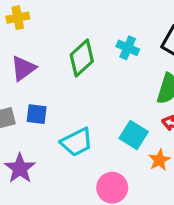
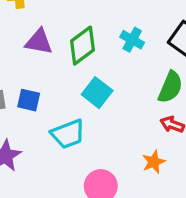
purple triangle: (23, 68) -> (39, 42), moved, turned 40
cyan square: (134, 135) -> (97, 93), moved

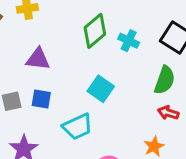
purple triangle: (39, 42) -> (38, 59), moved
green diamond: (83, 46) -> (95, 31), moved

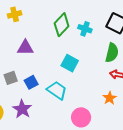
blue square: (41, 99) -> (31, 82), moved, turned -32
cyan trapezoid: (78, 127) -> (57, 90), turned -115

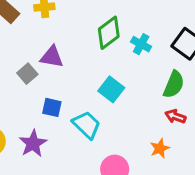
gray square: (11, 78) -> (27, 74), moved, turned -32
blue square: (31, 82) -> (52, 107), turned 32

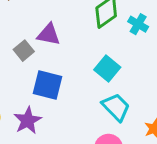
blue square: (52, 107) -> (47, 85), size x1.5
cyan trapezoid: (87, 125) -> (116, 107), moved

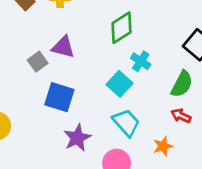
cyan cross: (138, 24) -> (141, 61), moved
purple star: (28, 120) -> (77, 138), moved

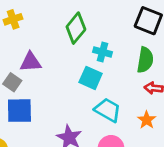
blue square: (59, 97) -> (19, 111), moved

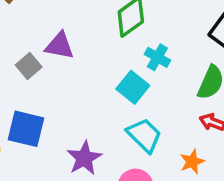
blue square: (19, 111) -> (26, 129), moved

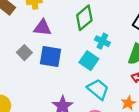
purple triangle: (59, 46) -> (42, 28), moved
blue square: (26, 129) -> (51, 56), moved

